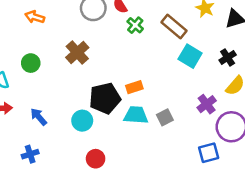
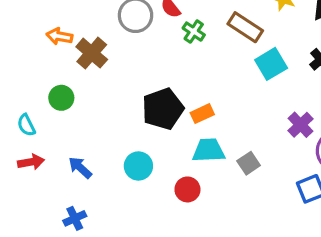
brown cross: (77, 52) -> (92, 53), moved
cyan square: (190, 56) -> (271, 64), turned 35
black pentagon: (105, 98) -> (163, 109), moved
gray square: (165, 117) -> (249, 163), moved
red circle: (96, 159) -> (187, 189), moved

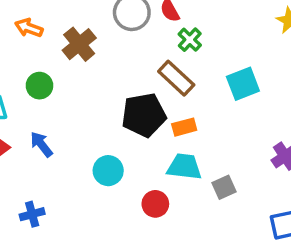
brown rectangle: (245, 27) -> (176, 78), moved
orange arrow: (59, 36) -> (29, 28), moved
cyan square: (271, 64) -> (243, 84), moved
blue arrow: (80, 168) -> (41, 144), moved

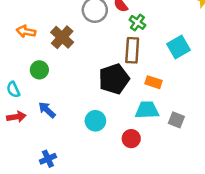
brown rectangle: (176, 78) -> (132, 50), turned 60
orange rectangle: (184, 127) -> (154, 82), moved, turned 42
gray square: (224, 187) -> (176, 120), turned -35

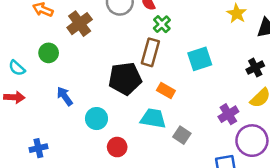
cyan semicircle: (13, 90) -> (17, 68), turned -35
blue arrow: (47, 110) -> (65, 96), moved
red circle: (131, 139) -> (117, 147), moved

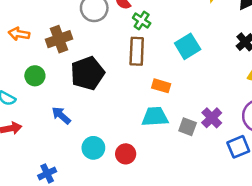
brown cross: (80, 24) -> (59, 39), turned 30
black pentagon: (125, 79) -> (87, 73), moved
purple cross: (228, 114) -> (212, 118), moved
cyan circle: (96, 119) -> (93, 148), moved

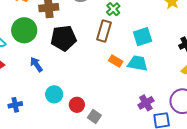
green circle: (35, 76) -> (24, 30), size x1.6
cyan trapezoid: (155, 117) -> (138, 63), moved
purple cross: (212, 118) -> (146, 103), moved
gray square: (188, 127) -> (94, 116), moved

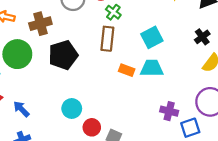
blue arrow: (36, 64) -> (21, 109), moved
cyan circle: (54, 94) -> (72, 109), moved
purple cross: (146, 103) -> (169, 111), turned -35

